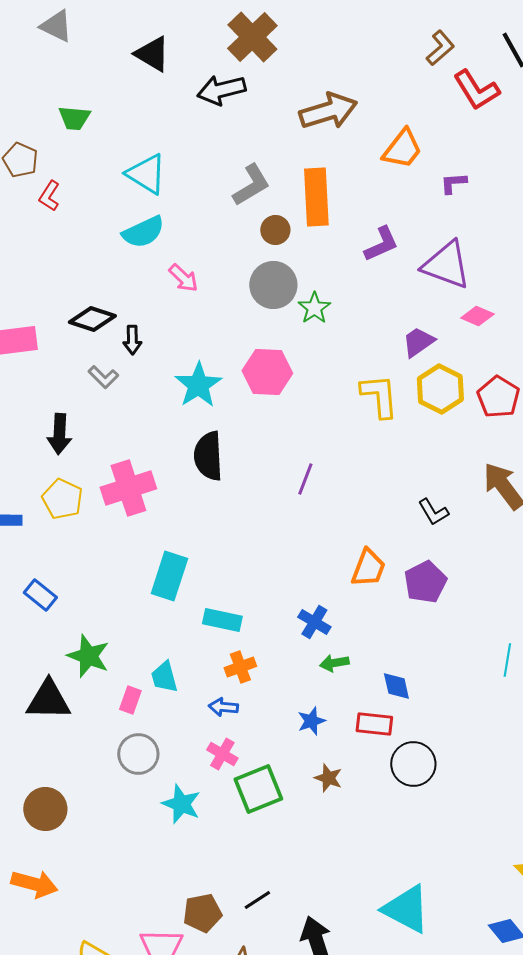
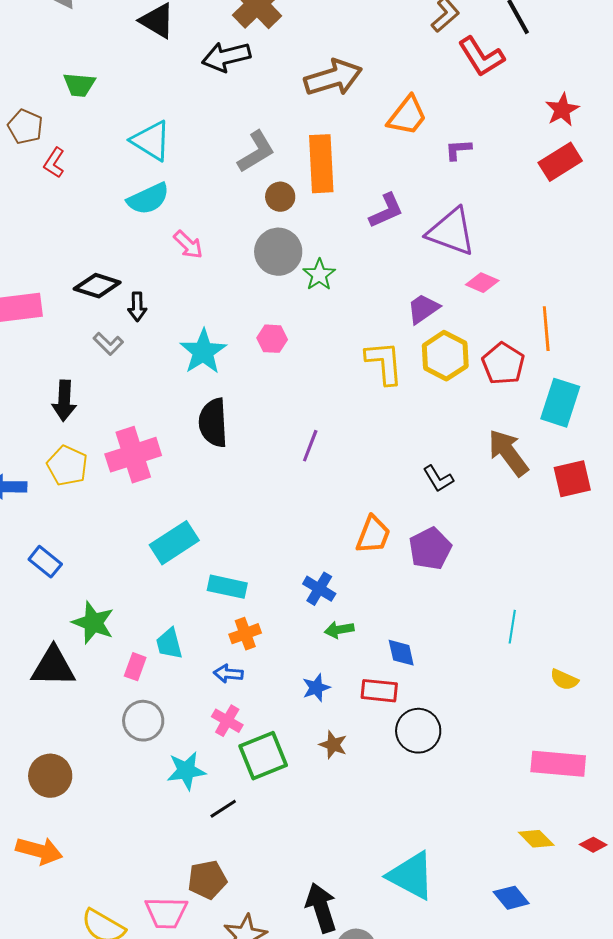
pink hexagon: (267, 372) -> (272, 339), size x0.6
cyan rectangle: (169, 576) -> (174, 543), turned 39
cyan star: (181, 804) -> (186, 771), turned -30
black line: (257, 900) -> (223, 809), moved

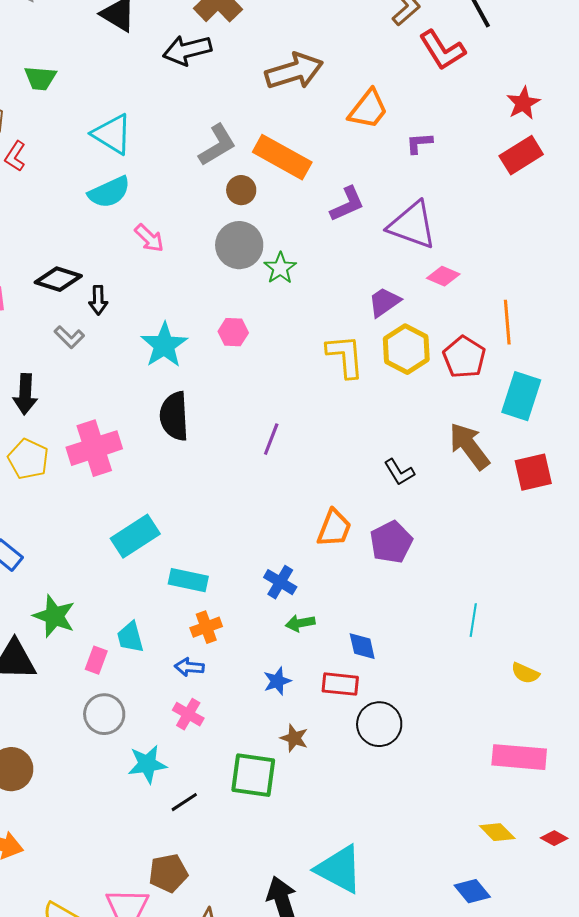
orange rectangle: (321, 164) -> (282, 157), turned -58
green square: (263, 756) -> (253, 775), moved, turned 30
cyan triangle: (411, 876) -> (339, 869), moved

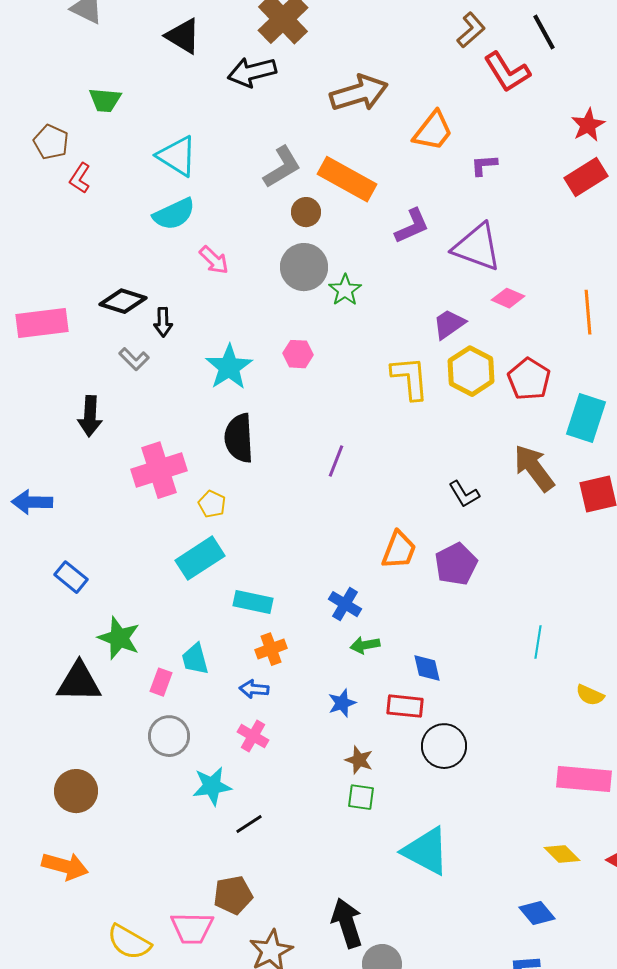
orange line: (507, 322) -> (588, 312), moved
yellow pentagon: (28, 459) -> (212, 504), moved, size x0.7
green square: (253, 775) -> (361, 797), moved, size x0.6
cyan triangle: (339, 869) -> (426, 851), moved

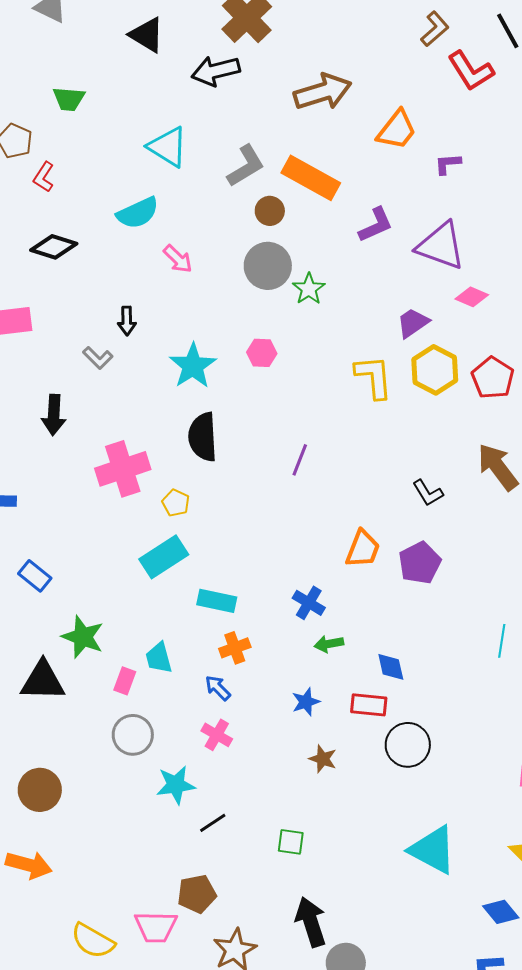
cyan triangle: (177, 156) -> (168, 147), moved
black diamond: (123, 301) -> (54, 247), moved
blue arrow: (254, 689) -> (218, 688), turned 40
green square: (361, 797) -> (291, 842), moved
cyan triangle: (426, 851) -> (433, 850), moved

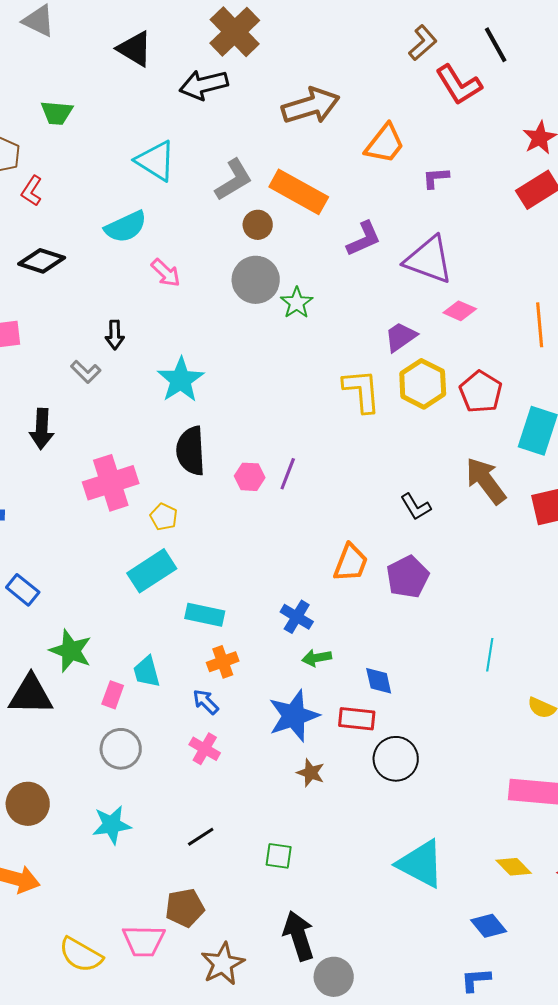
pink hexagon: (262, 353) -> (250, 477), moved
blue star: (306, 702) -> (294, 716), size x1.8
cyan star: (176, 785) -> (112, 825), moved

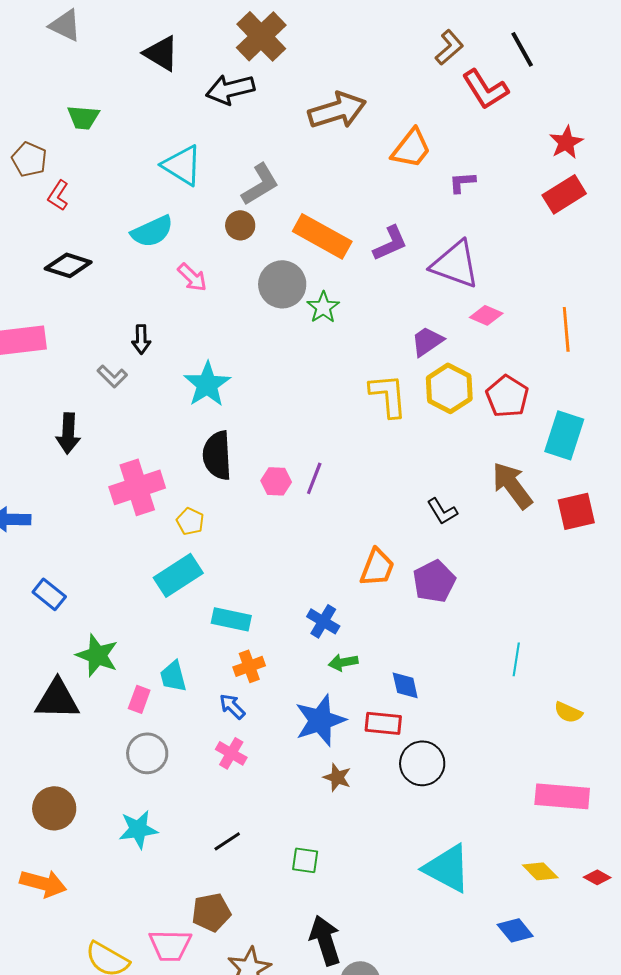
orange rectangle: (299, 192) -> (322, 236), moved
brown circle: (258, 225) -> (240, 225), moved

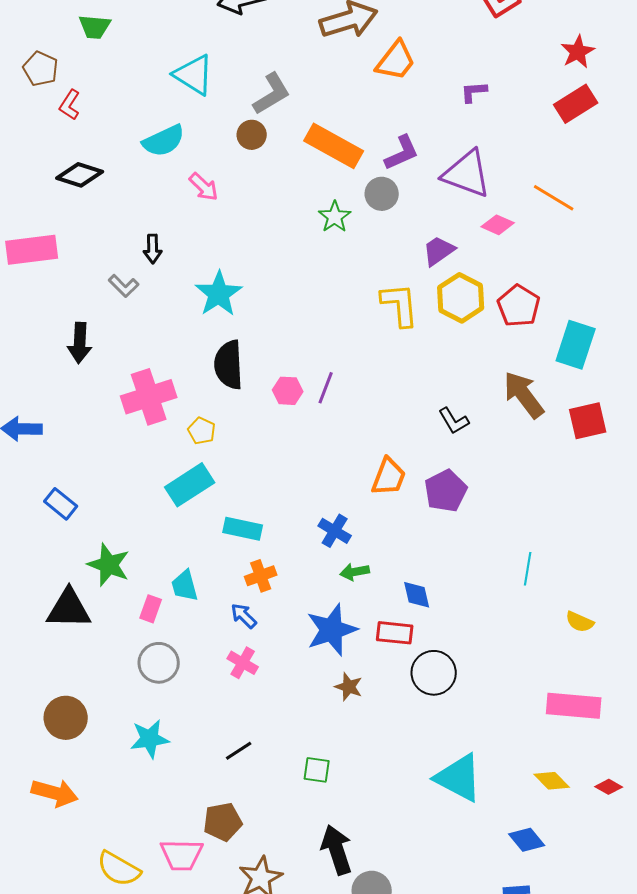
orange trapezoid: (411, 148) -> (396, 61), moved
gray circle: (282, 284) -> (382, 194), moved, size x0.7
orange line: (566, 329) -> (554, 198), moved, turned -54

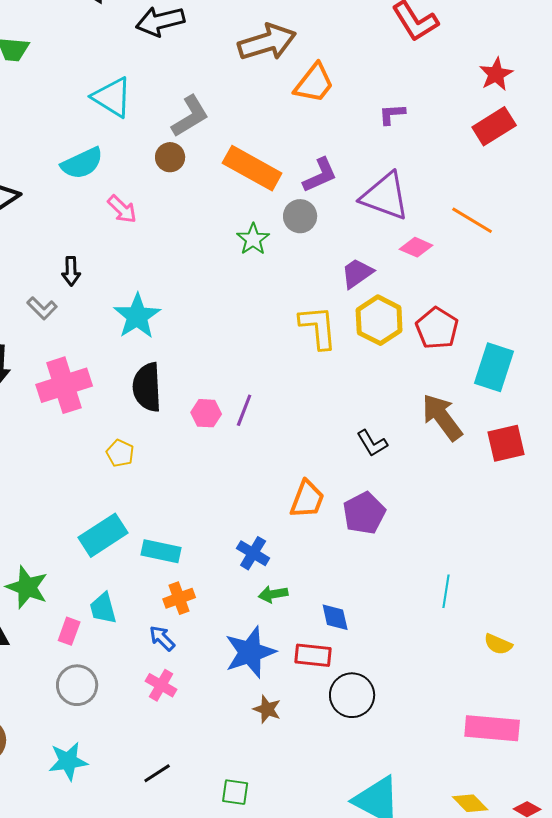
pink cross: (149, 397) -> (64, 385), moved
cyan rectangle: (190, 485) -> (103, 535), moved

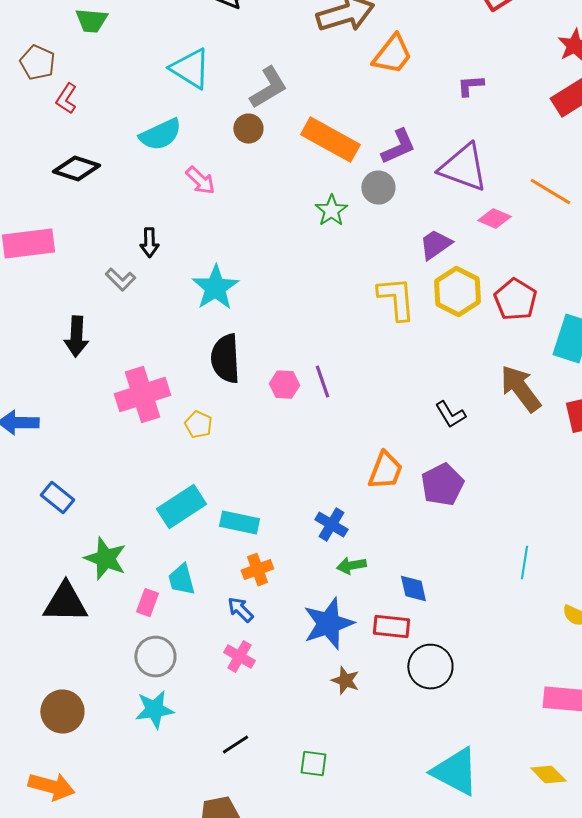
pink cross: (64, 385) -> (142, 395), moved
purple line: (244, 410) -> (322, 382), turned -40
cyan star: (68, 761) -> (154, 710), moved

